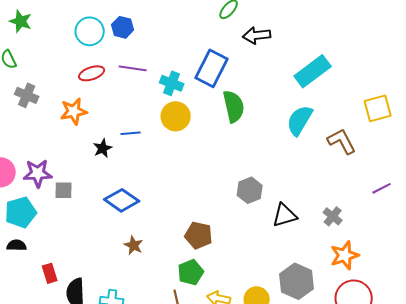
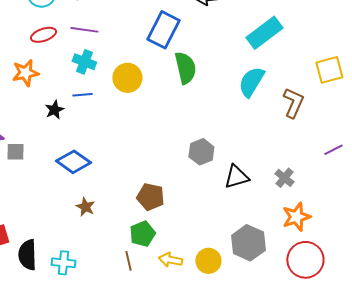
cyan cross: (172, 83) -> (84, 62), moved
brown L-shape: (342, 141) -> (293, 103), turned 52

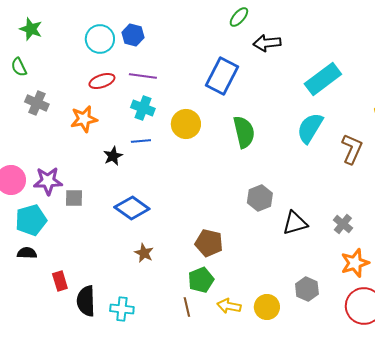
green semicircle: (185, 68) -> (244, 132), moved
gray hexagon: (248, 243) -> (307, 289), size x0.7

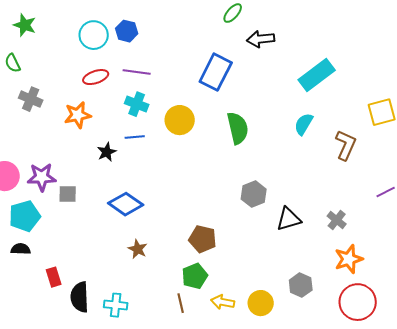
cyan semicircle: (310, 128) -> (304, 124), size x0.7

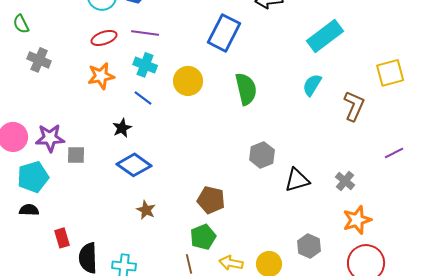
orange star: (78, 115) -> (101, 76), moved
blue line: (135, 137) -> (143, 98), turned 42
black star: (107, 152) -> (122, 128), moved

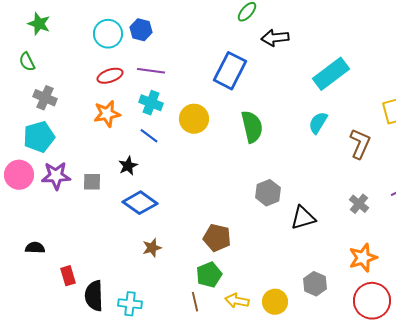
gray square: (76, 155) -> (92, 182), moved
cyan pentagon: (33, 177) -> (39, 137), moved
gray cross: (345, 181) -> (359, 204), moved
brown star: (146, 210) -> (152, 248), turned 30

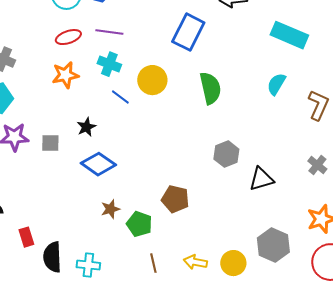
cyan rectangle: (331, 74) -> (289, 35), turned 60
blue line: (149, 136) -> (120, 97), moved
green pentagon: (209, 275) -> (139, 224), moved, turned -30
gray hexagon: (315, 284) -> (273, 245), size x1.4

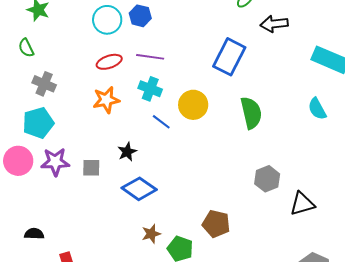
cyan semicircle: (276, 84) -> (317, 109), turned -60

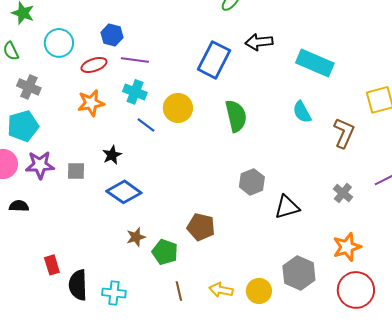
blue hexagon: (140, 16) -> (112, 35), moved
cyan circle: (107, 20) -> (59, 43), moved
black arrow: (274, 24) -> (259, 42), moved
black semicircle: (34, 234) -> (19, 206), moved

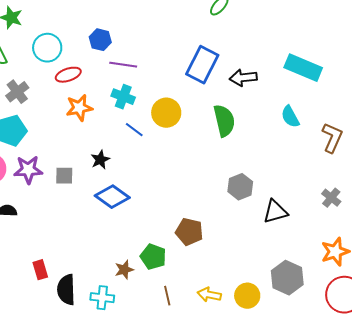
black arrow: (259, 42) -> (243, 78), moved
red ellipse: (94, 65) -> (68, 75), moved
gray cross: (29, 87) -> (17, 92), turned 30
brown star: (136, 237) -> (124, 270), moved

